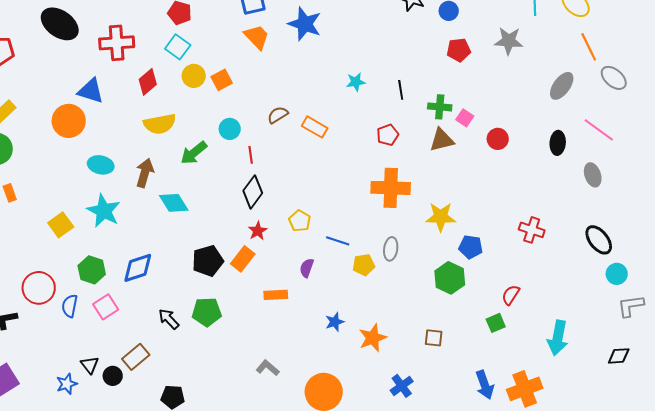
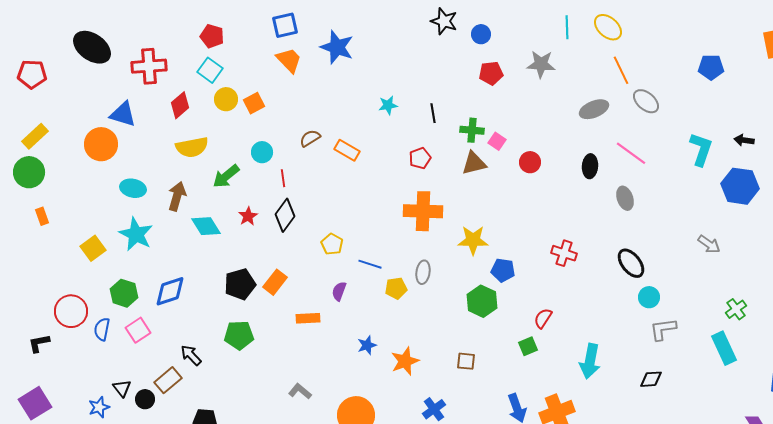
gray ellipse: (562, 86) -> (594, 109), turned 32
red star: (258, 231) -> (248, 216), moved
black arrow: (169, 319) -> (191, 355), moved

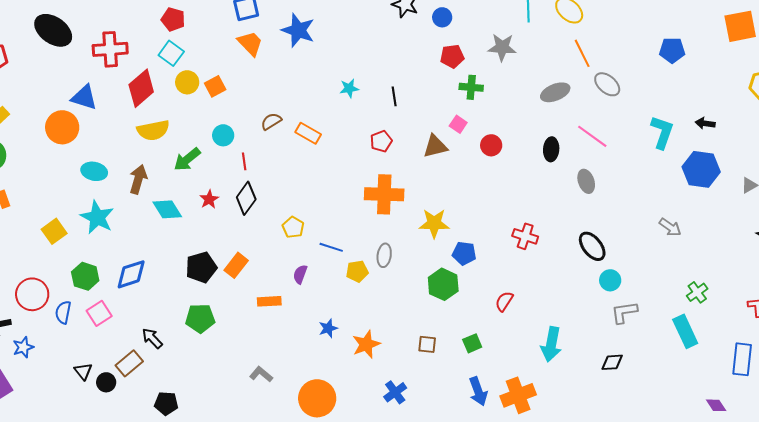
red diamond: (180, 105) -> (141, 88), size x1.4
green cross: (472, 130) -> (471, 87), moved
green square: (528, 346) -> (472, 343), moved
blue star: (99, 407) -> (23, 347), moved

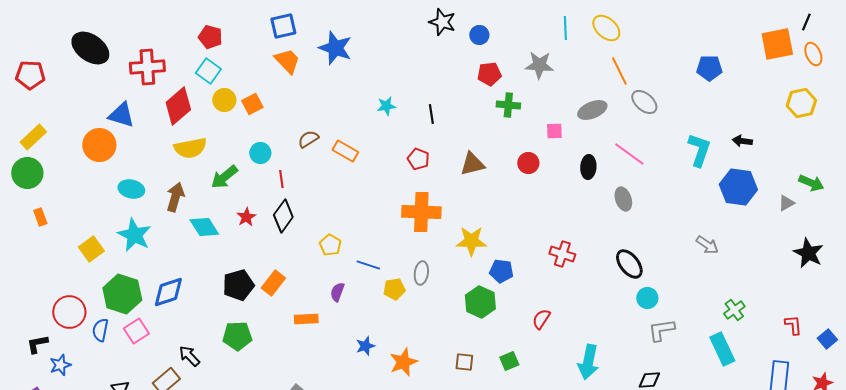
pink square: (458, 124) -> (554, 131), moved, turned -36
red pentagon: (381, 141) -> (418, 159), turned -30
green hexagon: (85, 276) -> (122, 294), size x1.4

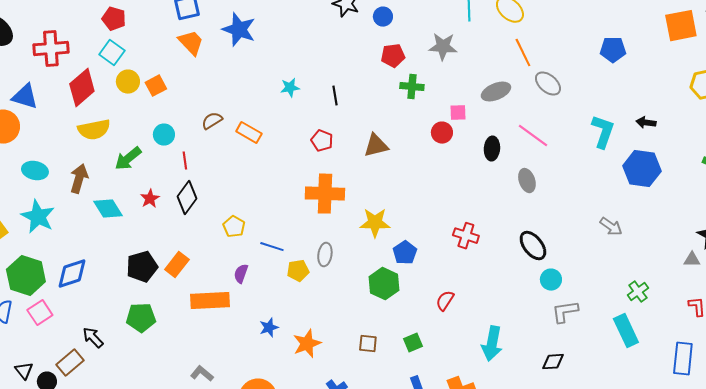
red circle: (528, 163) -> (442, 133), moved
gray triangle: (786, 203) -> (692, 260), moved, turned 30
blue pentagon: (501, 271) -> (405, 253), turned 30
orange rectangle: (306, 319) -> (210, 301), size x1.6

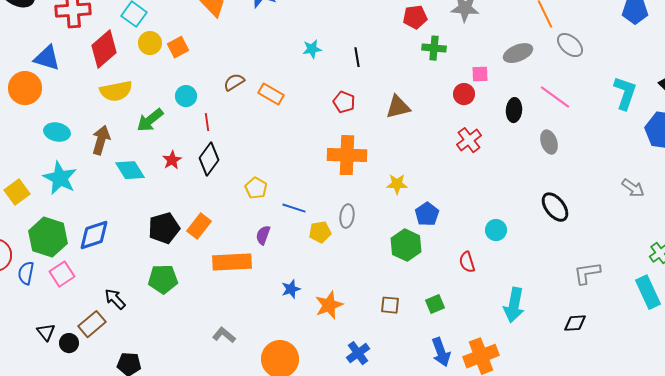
yellow star: (375, 223) -> (397, 184), size x0.7
red cross: (466, 236) -> (469, 140), moved, turned 35
cyan circle: (551, 280) -> (496, 230), moved
red semicircle: (445, 301) -> (467, 262), turned -50

